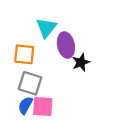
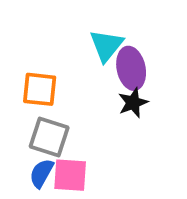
cyan triangle: (46, 28) -> (106, 45), moved
purple ellipse: (66, 45) -> (131, 68), moved

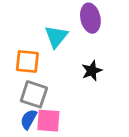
cyan triangle: (106, 45) -> (56, 37), moved
purple ellipse: (131, 68) -> (90, 18), moved

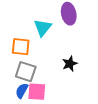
black star: (92, 71) -> (70, 64), moved

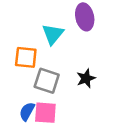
gray square: (26, 72) -> (47, 81), moved

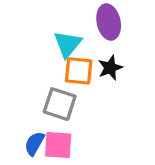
orange square: (26, 57) -> (79, 71), moved
black star: (86, 78) -> (110, 68), moved

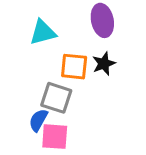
cyan triangle: (68, 44) -> (43, 32), moved, turned 36
blue semicircle: (34, 144) -> (38, 120), moved

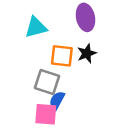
blue semicircle: (38, 120) -> (57, 101), moved

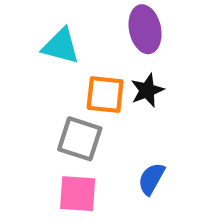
cyan triangle: (36, 27) -> (61, 46), turned 30
blue semicircle: (57, 101) -> (151, 179), moved

